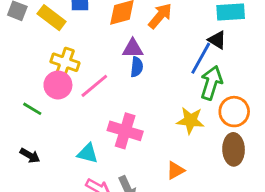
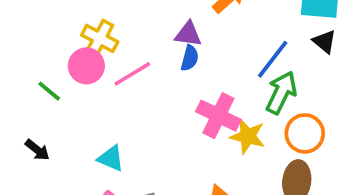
black triangle: (217, 40) -> (324, 42), moved
pink cross: (125, 131) -> (218, 116), moved

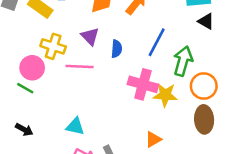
purple triangle: (188, 34) -> (90, 36), moved, turned 48
blue line: (273, 59) -> (157, 42), moved
pink circle: (86, 66) -> (32, 68), moved
pink line: (132, 74) -> (80, 66), turned 44

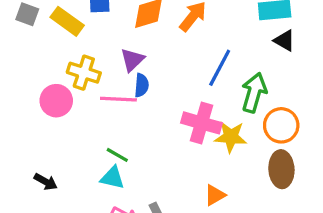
purple triangle: (90, 36) -> (132, 60), turned 30
blue semicircle: (117, 49) -> (142, 85), moved
green line: (25, 88) -> (117, 155), moved

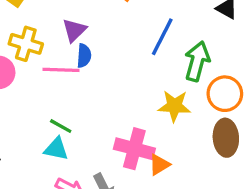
pink cross: (202, 123) -> (134, 149), moved

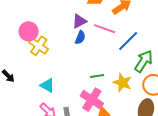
yellow cross: (26, 44) -> (39, 46), moved
pink line: (61, 70) -> (105, 29), moved
green line: (61, 126) -> (97, 76), moved, turned -56

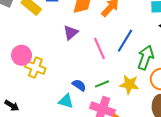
pink line: (105, 29) -> (100, 49), moved, turned 60
blue semicircle: (80, 37) -> (79, 85), moved, turned -64
cyan triangle: (47, 85) -> (66, 101), moved

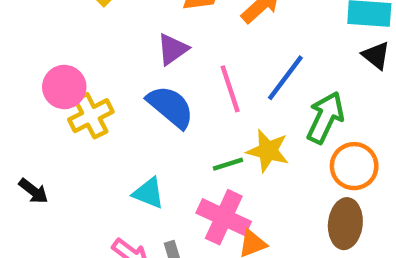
yellow cross: (35, 68) -> (91, 116), turned 36
yellow star: (129, 84) -> (268, 151), moved
blue semicircle: (79, 85) -> (170, 107), moved, size x1.6

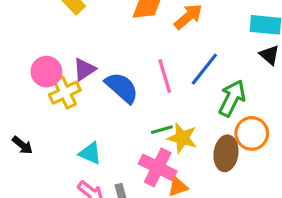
purple triangle: (173, 49) -> (84, 69), moved
yellow star: (268, 151) -> (182, 138), moved
cyan triangle: (148, 193) -> (90, 153), moved
brown ellipse: (345, 224) -> (226, 153), moved

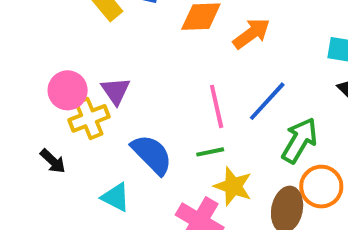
purple triangle: (84, 69) -> (116, 91), turned -35
blue semicircle: (122, 88) -> (152, 154), moved
green line: (162, 130) -> (210, 152), moved
black arrow: (22, 145) -> (53, 161), moved

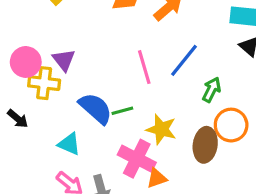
yellow cross: (89, 118) -> (44, 83), turned 32
green arrow: (300, 140) -> (212, 90), size x0.7
green line: (210, 152) -> (122, 111), moved

